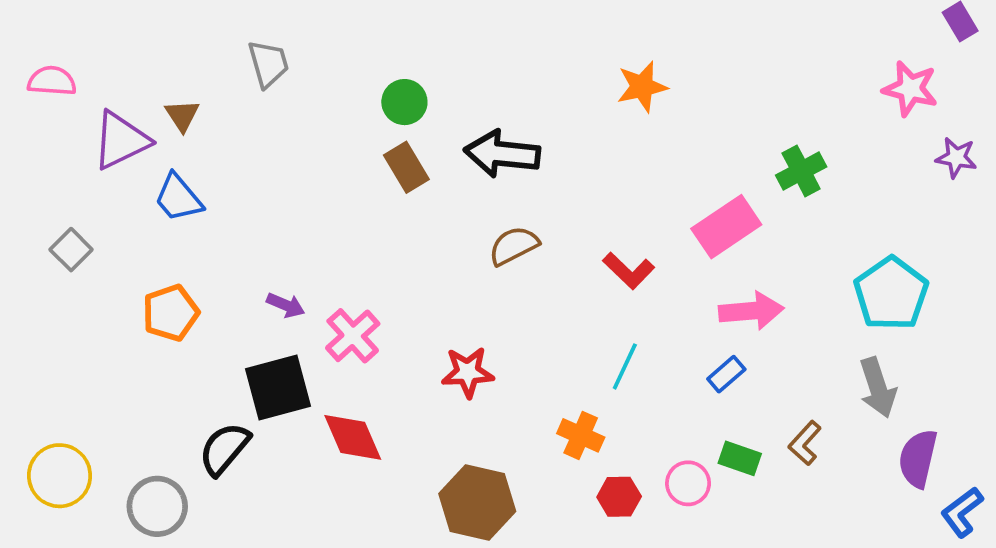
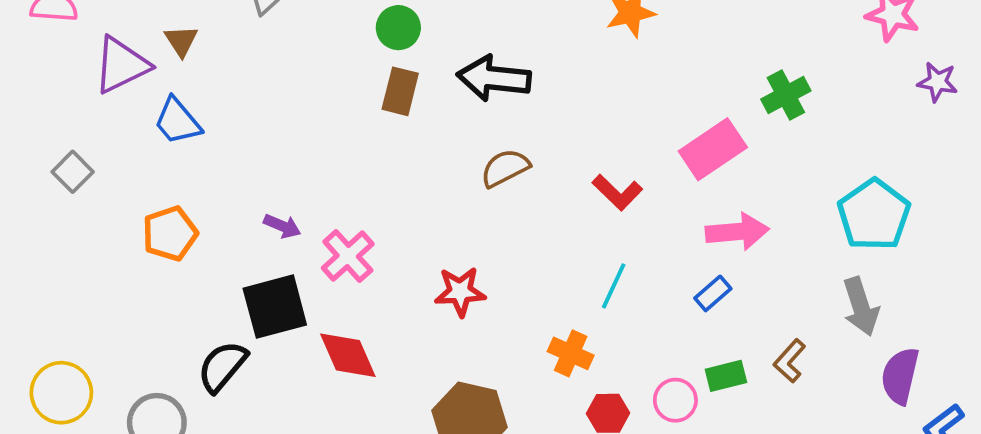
brown rectangle: (406, 167) -> (400, 91), turned 45
green rectangle: (740, 458) -> (726, 376), turned -33

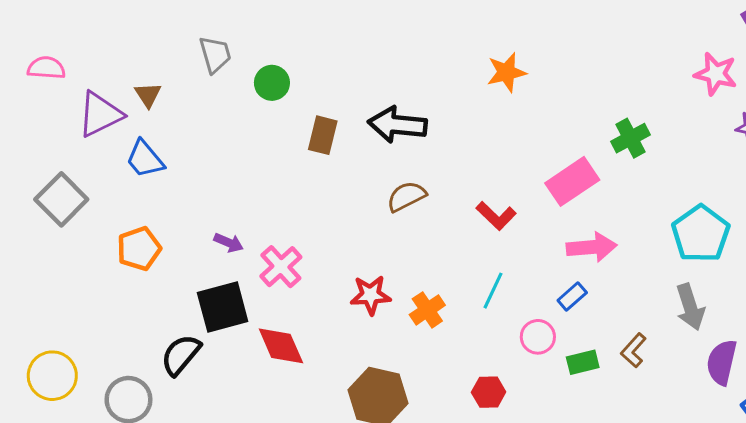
green circle: (398, 28) -> (272, 83), moved
gray square: (73, 172) -> (61, 199), size x1.6
orange cross: (571, 353) -> (427, 310), moved, turned 32
pink circle: (675, 400) -> (538, 337), moved

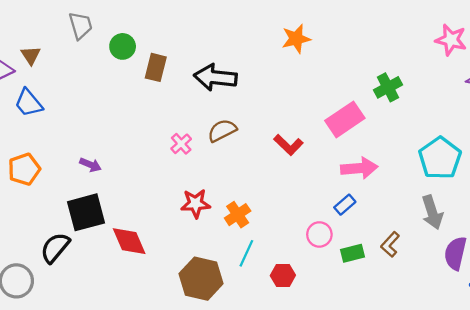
brown rectangle: (323, 135) -> (156, 67), moved
pink cross: (281, 267) -> (181, 144), moved, size x0.7
cyan line: (493, 291) -> (246, 253), moved

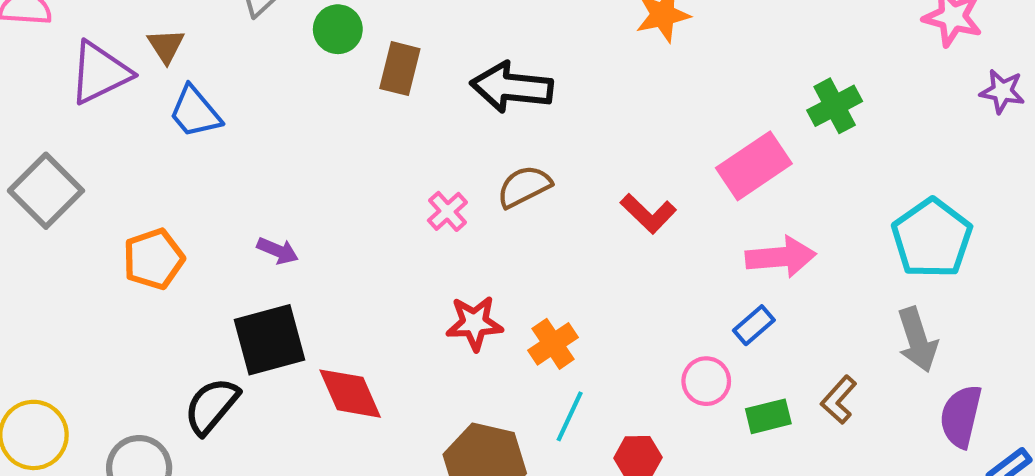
blue trapezoid: (29, 103) -> (195, 112), moved

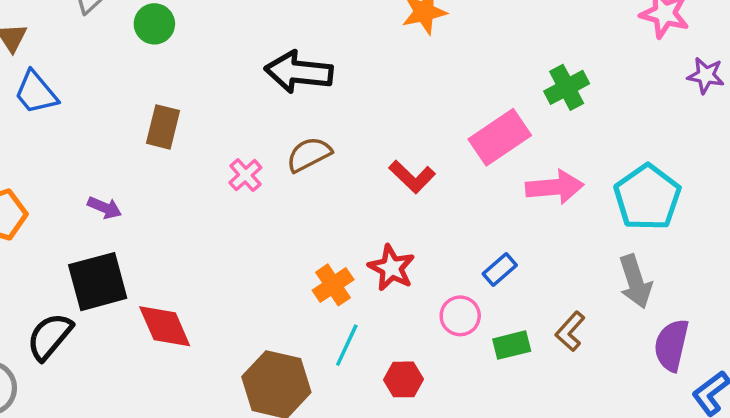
brown rectangle: (400, 69) -> (163, 127), moved
pink arrow: (781, 257) -> (555, 187), moved
red star: (474, 323) -> (391, 268), moved, turned 30

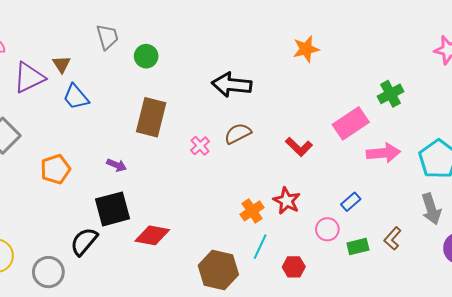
brown rectangle: (163, 127) -> (151, 117), size x1.5
red diamond: (165, 326) -> (152, 235), turned -56

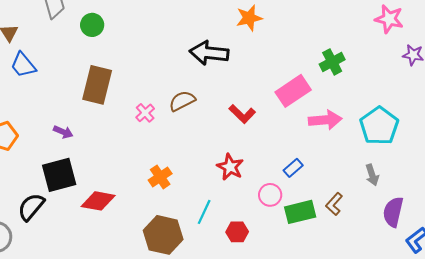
black arrow: (232, 85) -> (209, 53), moved
gray arrow: (431, 209) -> (372, 175), size x0.7
orange cross: (252, 211) -> (160, 177), moved
green rectangle: (358, 247) -> (300, 212), size x1.4

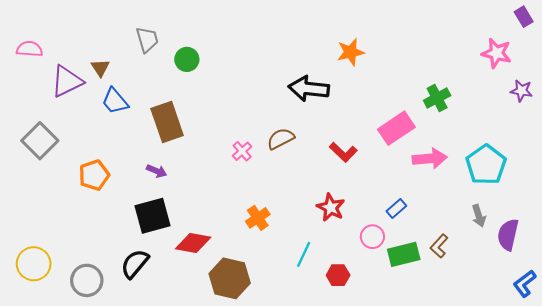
brown rectangle: (97, 85) -> (167, 122), moved, turned -33
black semicircle: (31, 207) -> (135, 264), moved
purple semicircle: (393, 212) -> (508, 235), moved
brown hexagon: (163, 235) -> (230, 278), moved

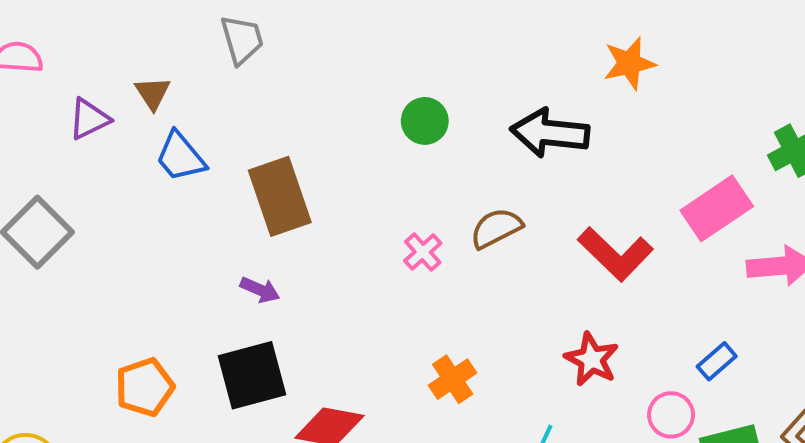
green circle: (187, 59) -> (425, 121), moved
purple triangle: (67, 81) -> (89, 119), size x0.7
red L-shape: (343, 152) -> (615, 254), size x1.4
orange pentagon: (94, 175) -> (145, 387), moved

